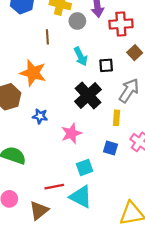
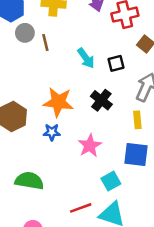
gray circle: (77, 21) -> (25, 33), moved
orange star: (33, 73) -> (58, 102), moved
black cross: (88, 95) -> (101, 100), size x0.7
blue square: (111, 148) -> (136, 155), size x1.5

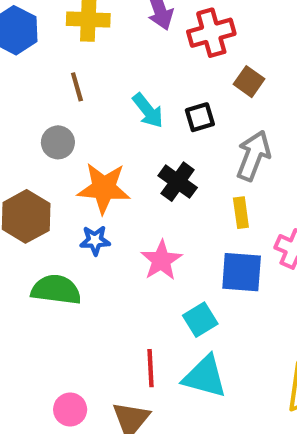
gray circle: (25, 33) -> (58, 142), moved
green semicircle: (29, 181) -> (56, 290), moved
red line: (81, 208) -> (150, 368), turned -70

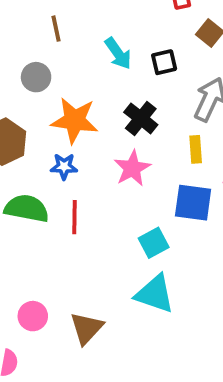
pink star: (161, 260) -> (132, 168), moved
red line: (150, 368) -> (74, 217), moved

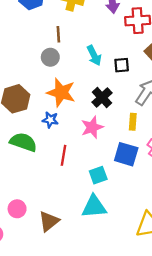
gray circle: (36, 77) -> (50, 57), moved
red line: (74, 217) -> (63, 155), moved
cyan triangle: (155, 294) -> (94, 207), turned -32

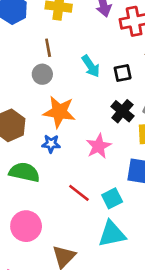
black cross: (102, 98) -> (122, 111), moved
red line: (63, 155) -> (79, 193), moved, turned -54
pink circle: (17, 209) -> (26, 226), moved, size x1.5

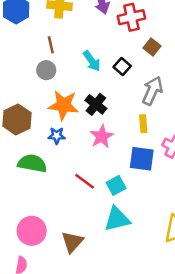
black square: (123, 73) -> (122, 66), turned -35
black cross: (122, 111) -> (96, 104), moved
pink circle: (26, 226) -> (32, 231), moved

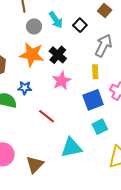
gray circle: (46, 70) -> (34, 26), moved
blue star: (57, 136) -> (25, 88), moved
blue square: (142, 159) -> (93, 100), turned -30
cyan square: (116, 185) -> (100, 127), moved

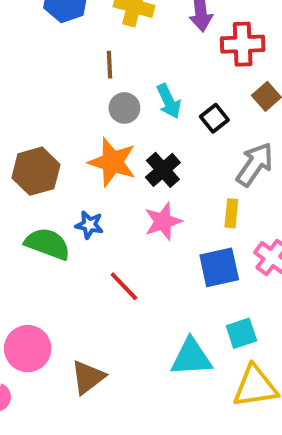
cyan square: (100, 127) -> (241, 333), moved
cyan triangle: (71, 147) -> (191, 357), moved

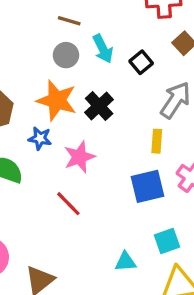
brown line: (110, 65) -> (69, 21), moved, turned -70
pink star: (163, 221) -> (79, 157), moved
blue star: (89, 225) -> (40, 138), moved
cyan triangle: (191, 357) -> (126, 262), size x0.6

